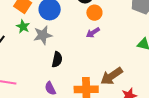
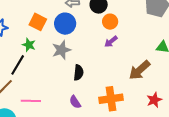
green star: (23, 27) -> (29, 45), moved
brown arrow: (112, 76) -> (140, 70), moved

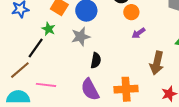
purple arrow: (111, 42) -> (139, 33), moved
brown arrow: (140, 70) -> (157, 63), turned -40
purple semicircle: (75, 102) -> (90, 89), size x1.6

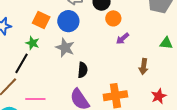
gray star: (81, 37) -> (65, 48), turned -30
brown arrow: (157, 63) -> (144, 67), size x0.7

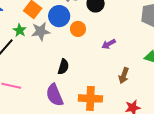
orange circle: (113, 18) -> (78, 29), moved
gray star: (65, 48) -> (41, 31), moved, turned 30

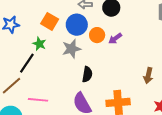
gray star: (41, 31) -> (71, 49), moved
purple arrow: (109, 44) -> (115, 39), moved

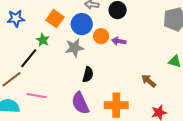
purple arrow: (115, 39) -> (119, 41), turned 40
brown arrow: (148, 76) -> (149, 81), turned 112

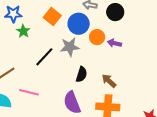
green star: (43, 40) -> (23, 31), moved
black line: (29, 58) -> (44, 57), moved
brown arrow: (149, 81) -> (109, 81), moved

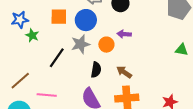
orange square: (52, 17) -> (59, 17), turned -30
orange circle: (97, 37) -> (106, 45), moved

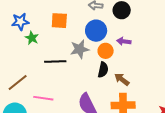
blue circle: (86, 20) -> (96, 31), moved
black line: (57, 58) -> (55, 62), turned 50
black semicircle: (96, 70) -> (103, 70), moved

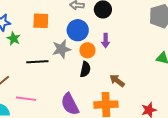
purple arrow: (124, 41) -> (106, 41), turned -96
brown arrow: (122, 79) -> (117, 81), moved

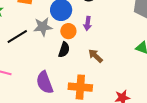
black line: (37, 62) -> (17, 37), turned -35
brown arrow: (117, 81) -> (95, 56), moved

